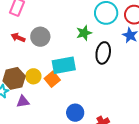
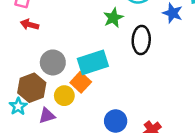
gray circle: (40, 37) -> (53, 62), moved
red arrow: (18, 38) -> (30, 25), moved
yellow circle: (33, 76) -> (64, 96), moved

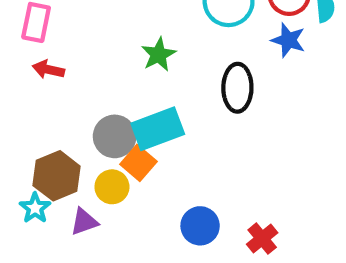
green star: (113, 18) -> (159, 55), moved
gray circle: (53, 62) -> (115, 136), moved

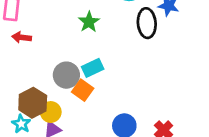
black ellipse: (237, 88) -> (147, 23), moved
cyan rectangle: (158, 129) -> (93, 68), size x0.7
yellow circle: (112, 187) -> (51, 112), moved

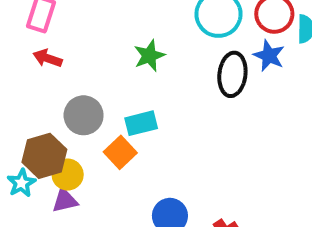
gray circle: (66, 75) -> (84, 115), moved

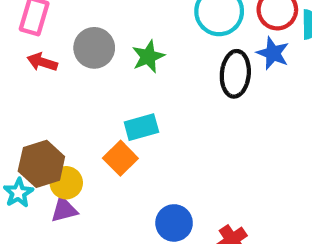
gray circle: (84, 115) -> (94, 48), moved

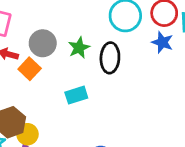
black ellipse: (235, 74) -> (110, 58), moved
orange square: (120, 158) -> (30, 69), moved

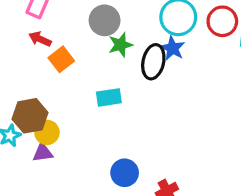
blue star: (162, 42) -> (173, 48), moved
gray circle: (43, 43) -> (105, 20), moved

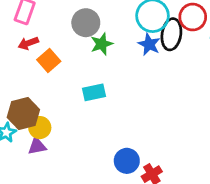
red arrow: (40, 39) -> (28, 43), turned -42
black ellipse: (153, 62) -> (171, 34), moved
blue circle: (125, 173) -> (127, 161), moved

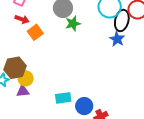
red arrow: (28, 43) -> (22, 19), turned -144
blue star: (149, 44) -> (117, 39), moved
cyan rectangle: (94, 92) -> (63, 98), moved

